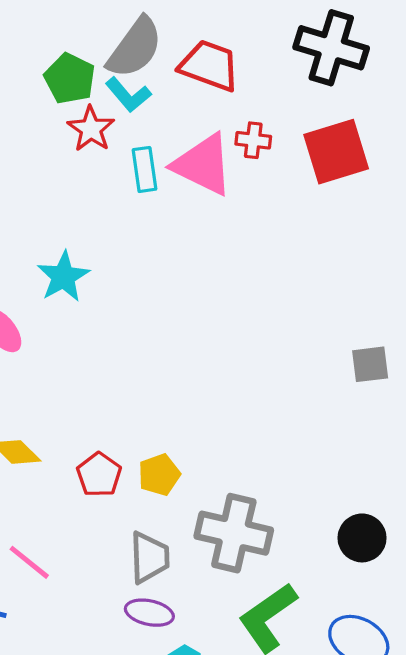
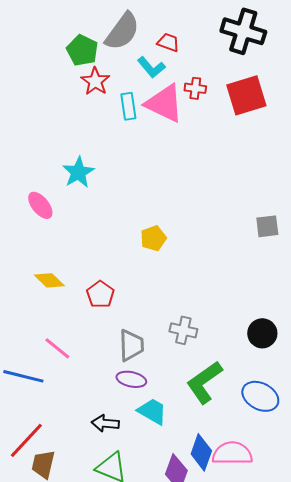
red trapezoid: (209, 66) -> (168, 42), size x0.6
cyan L-shape: (128, 95) -> (151, 67), moved
yellow pentagon: (159, 475) -> (153, 238), moved
gray cross: (234, 533) -> (183, 330), size x0.6

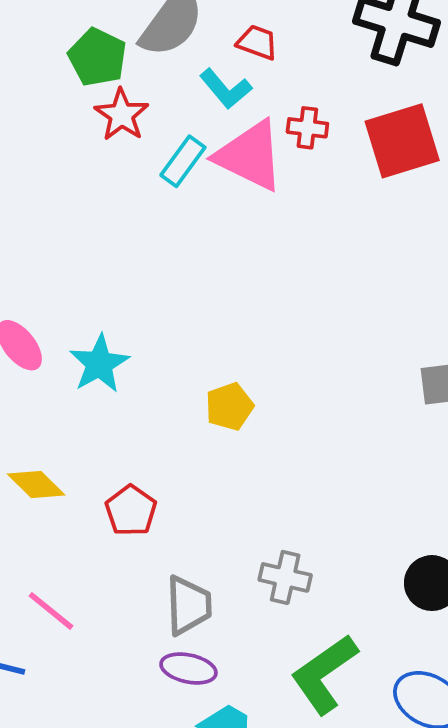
cyan rectangle: (128, 106) -> (183, 161), turned 44
cyan star: (78, 172) -> (99, 364), moved

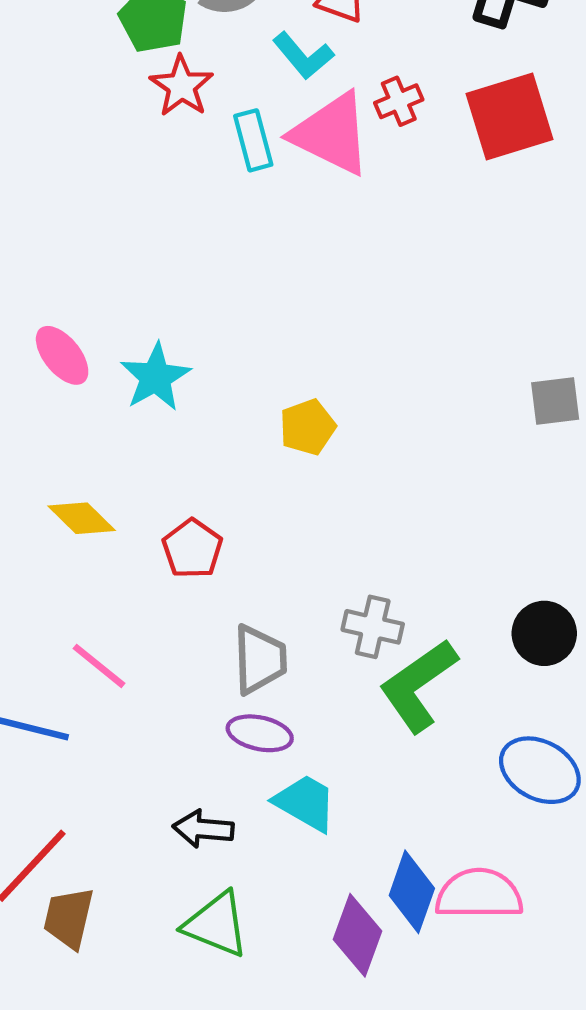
red cross: (307, 128) -> (399, 101), turned -30
cyan rectangle: (183, 161) -> (253, 140), turned -51
green L-shape: (324, 674) -> (418, 686), moved

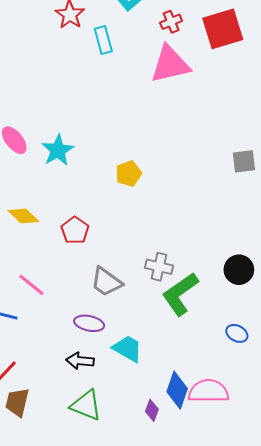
pink triangle: (331, 134) -> (170, 64), moved, turned -39
gray trapezoid: (260, 659) -> (106, 282), turned 128
purple ellipse: (260, 733) -> (89, 323), moved
blue ellipse: (540, 770) -> (237, 333), size x0.6
purple diamond: (357, 935) -> (152, 410), size x0.6

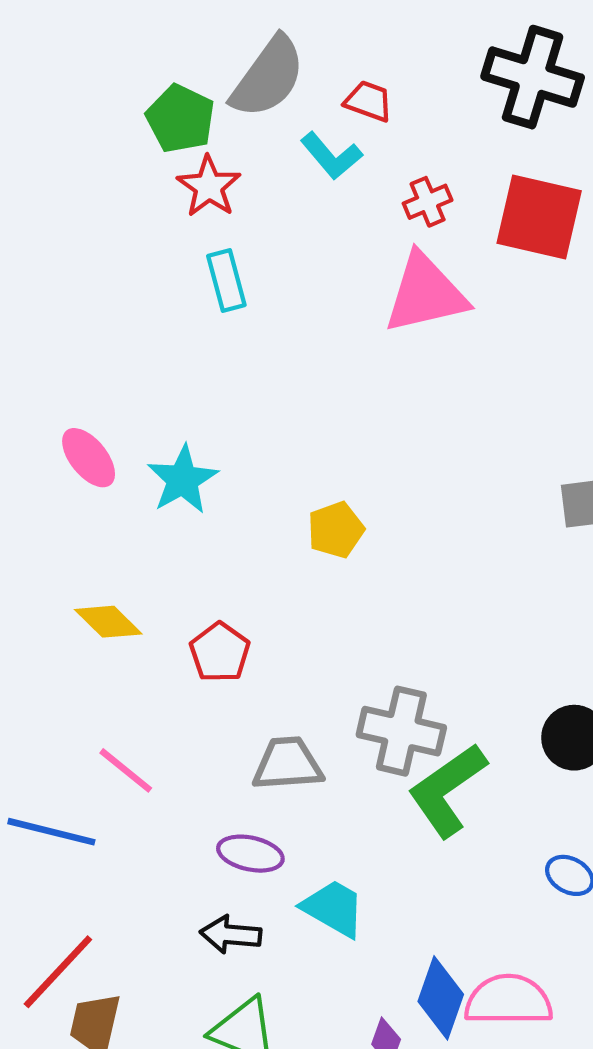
red square: (223, 29) -> (539, 217), turned 30
cyan rectangle: (103, 40) -> (226, 281), moved
gray cross: (159, 267) -> (401, 731), size x1.4
gray trapezoid: (106, 282) -> (288, 764), turned 140

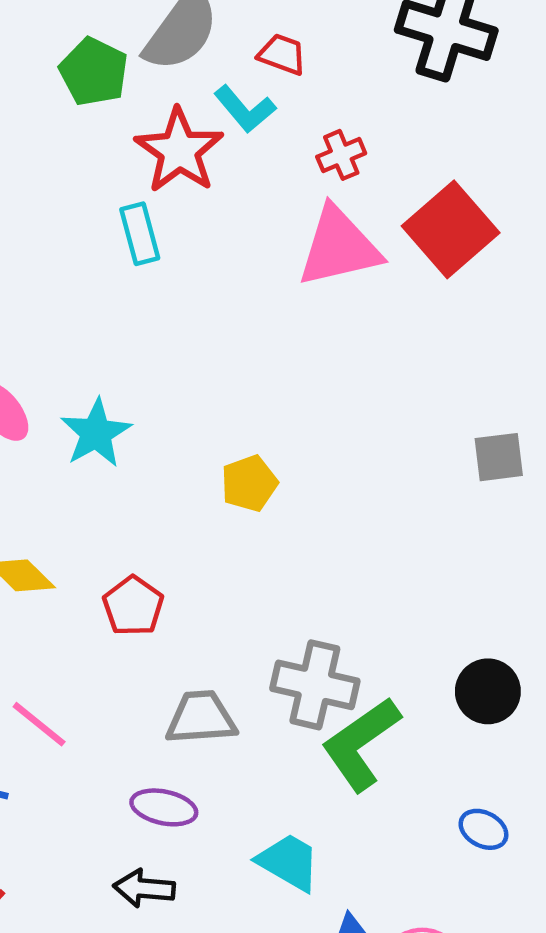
red star: (209, 186) -> (179, 151), moved, size x1.4
red square: (539, 217) -> (451, 229), moved, turned 36
cyan trapezoid: (334, 908) -> (289, 862), moved

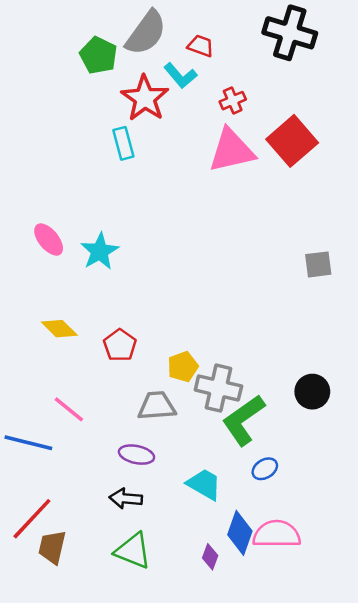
yellow pentagon: (249, 483) -> (183, 367), moved
blue ellipse: (483, 829) -> (265, 469), moved, turned -60

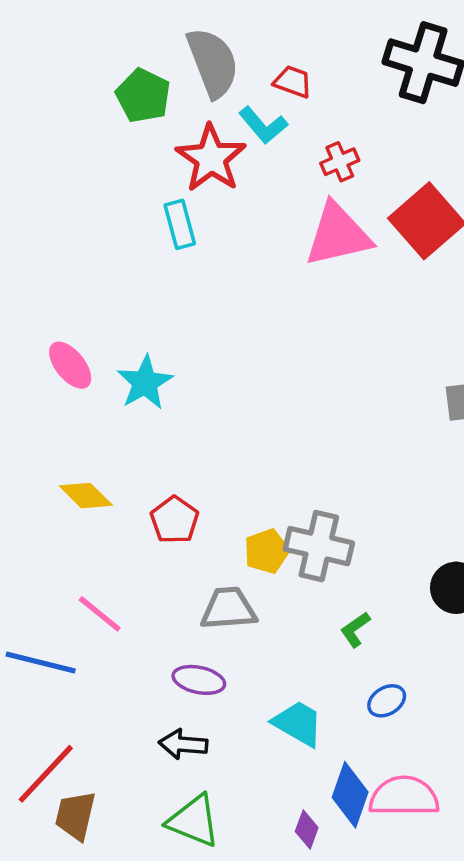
gray semicircle: (146, 33) -> (213, 63), turned -57
gray cross: (218, 388) -> (319, 546), moved
green L-shape: (243, 420) -> (355, 630), size x0.5

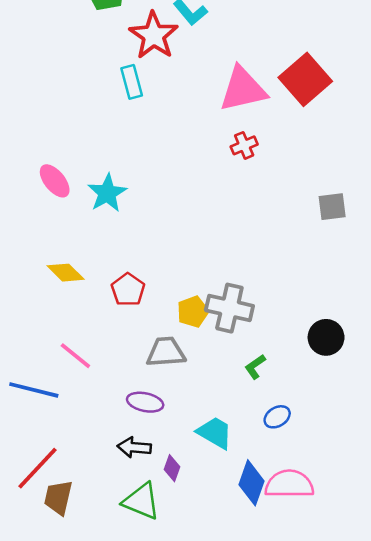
red cross: (340, 162) -> (244, 145), moved
purple diamond: (307, 829) -> (172, 468), moved

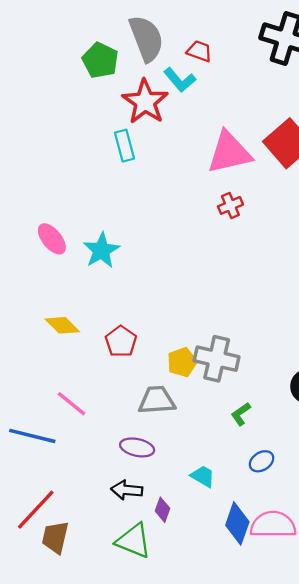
cyan trapezoid: (215, 433) -> (203, 476), size x0.7

